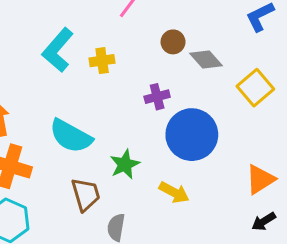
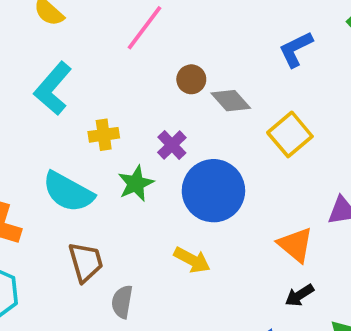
yellow cross: (102, 61) -> (104, 135), moved
purple cross: (157, 97) -> (172, 145), turned -30
green star: (125, 164) -> (136, 184), moved
orange triangle: (260, 179) -> (295, 245), turned -48

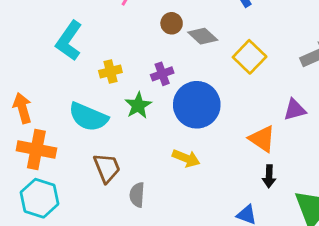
purple cross: (172, 145) -> (162, 74), turned 30
black arrow: (299, 295) -> (269, 176), turned -50

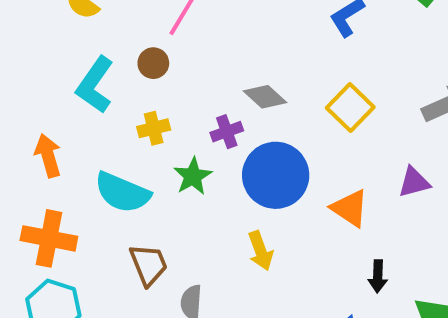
brown circle: (172, 23) -> (153, 63), moved
gray diamond: (203, 36) -> (265, 97), moved
orange arrow: (22, 108) -> (48, 156), moved
orange triangle: (262, 139) -> (350, 208), moved
yellow arrow: (186, 158) -> (261, 251), turned 48

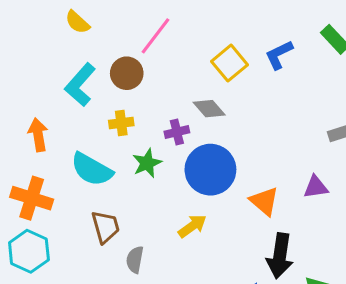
brown circle: (153, 63) -> (127, 73), size x1.4
yellow square: (350, 108) -> (230, 63), moved
yellow arrow: (261, 251) -> (192, 226), turned -112
black arrow: (378, 276) -> (280, 256), size x1.8

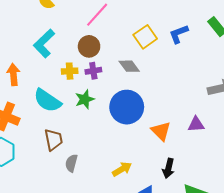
brown circle: (127, 73) -> (89, 46), moved
purple cross: (177, 132) -> (93, 71), moved
yellow arrow: (192, 226) -> (122, 169), moved
black arrow: (280, 256) -> (168, 168), size x0.7

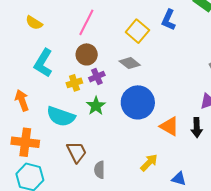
blue L-shape: (179, 34) -> (168, 20), turned -30
orange triangle: (161, 131) -> (169, 126), moved
black arrow: (168, 168) -> (197, 128), moved

